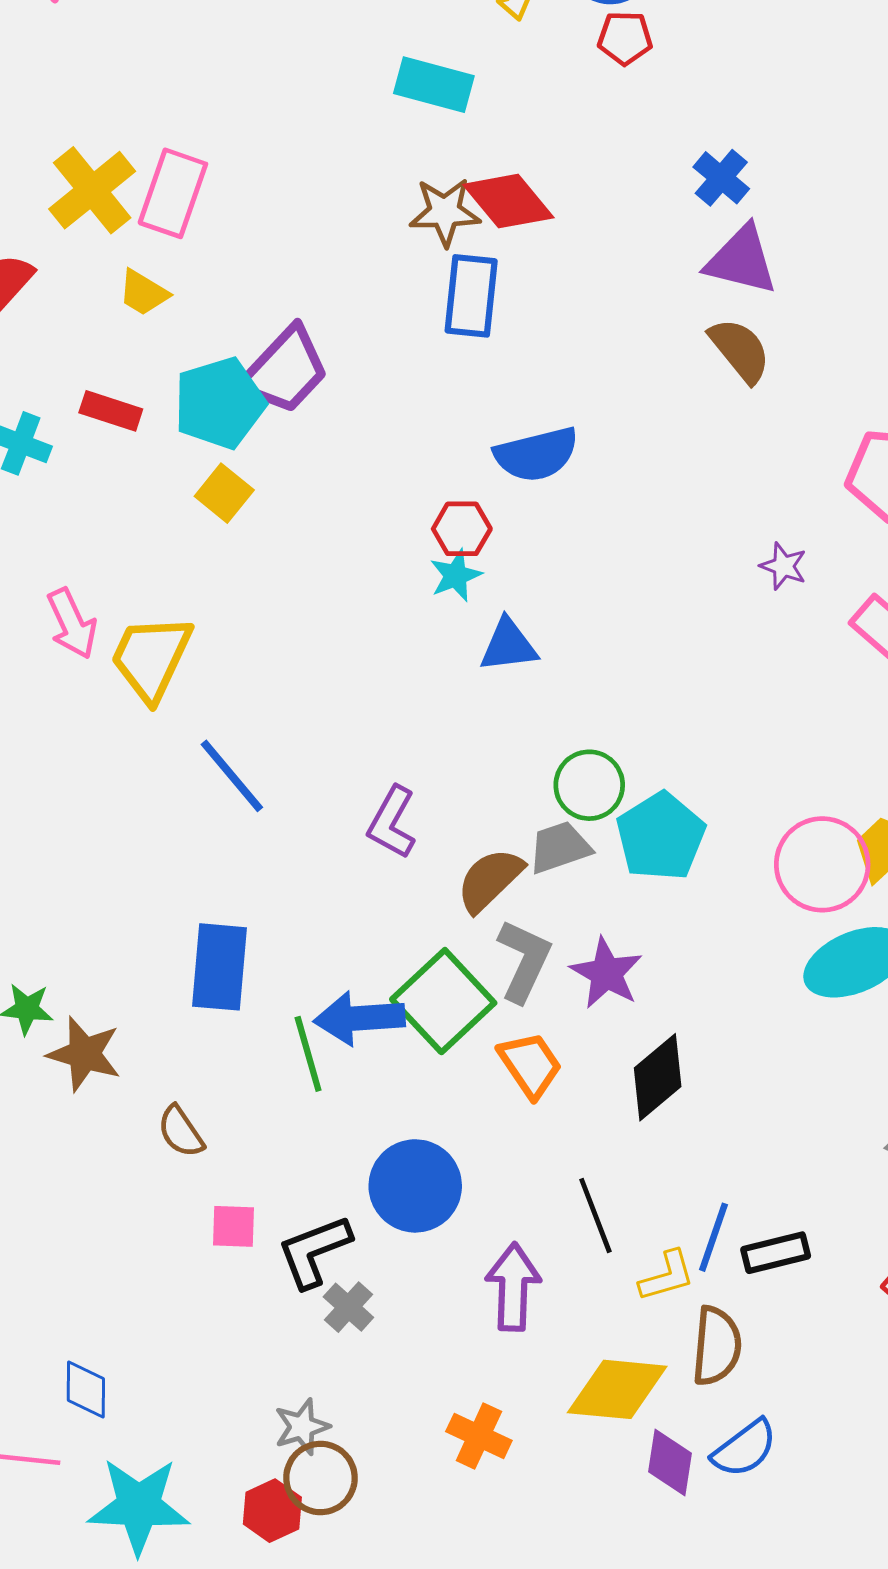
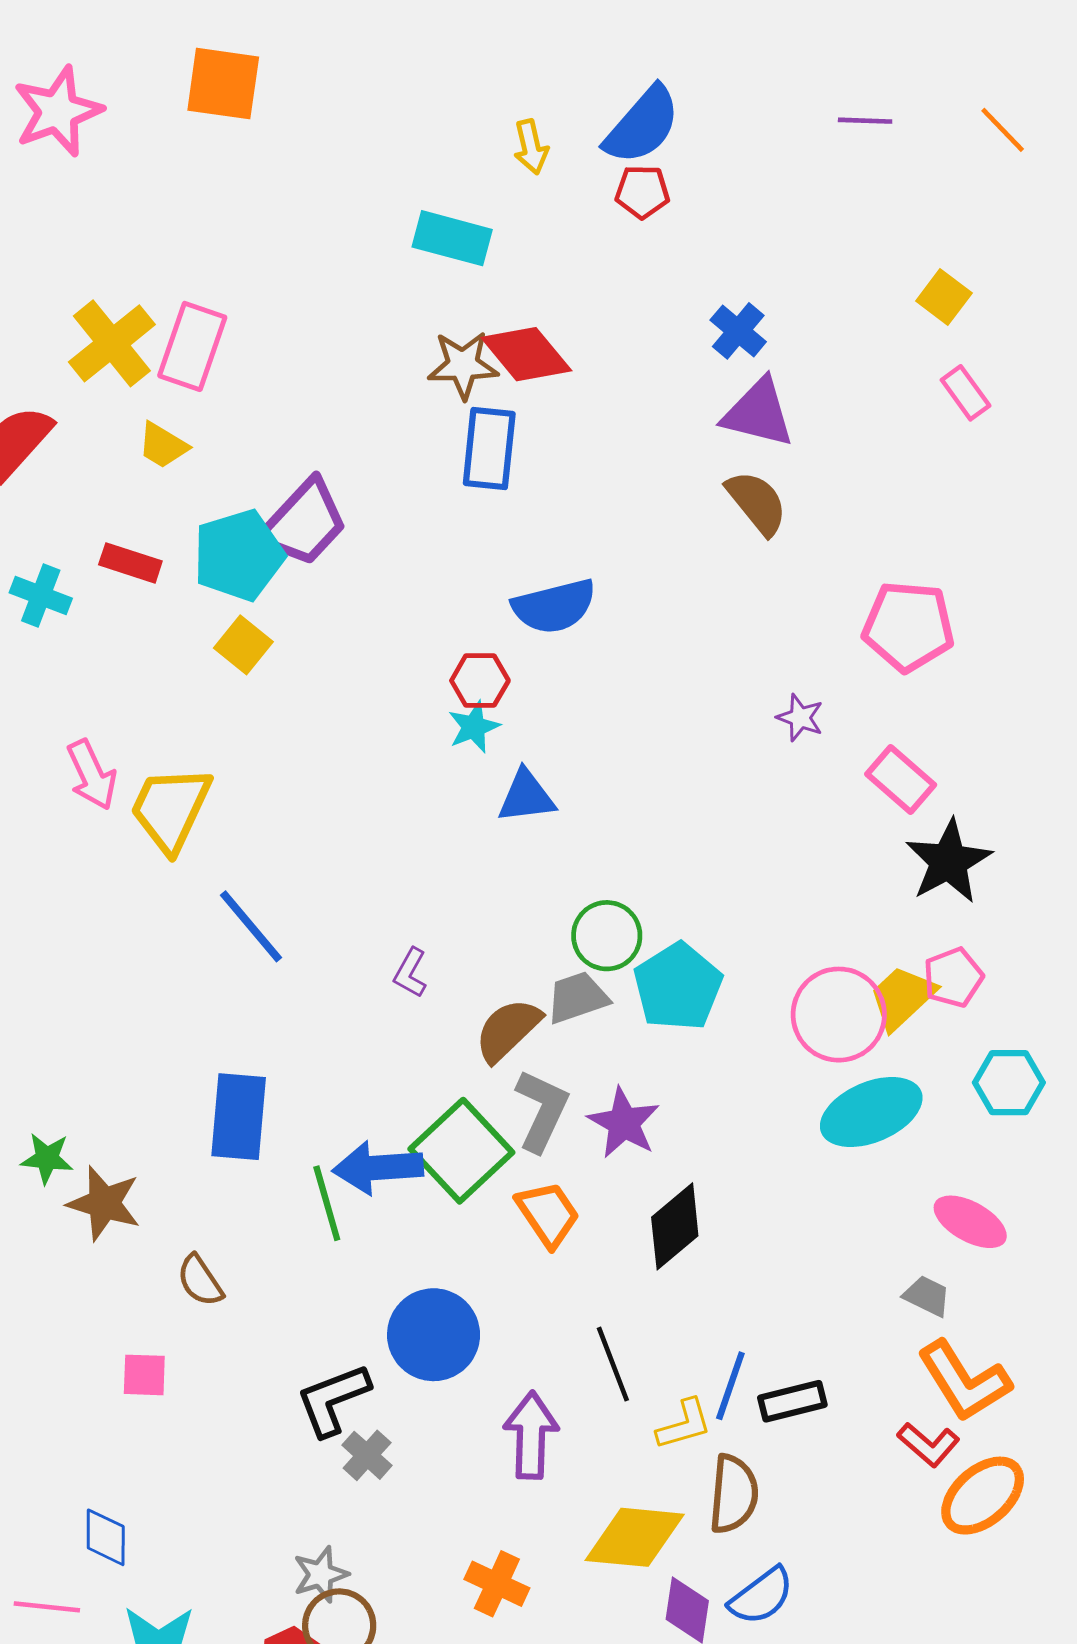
purple L-shape: (392, 822) -> (410, 973), size x0.7
pink square: (233, 1226) -> (144, 1375), moved

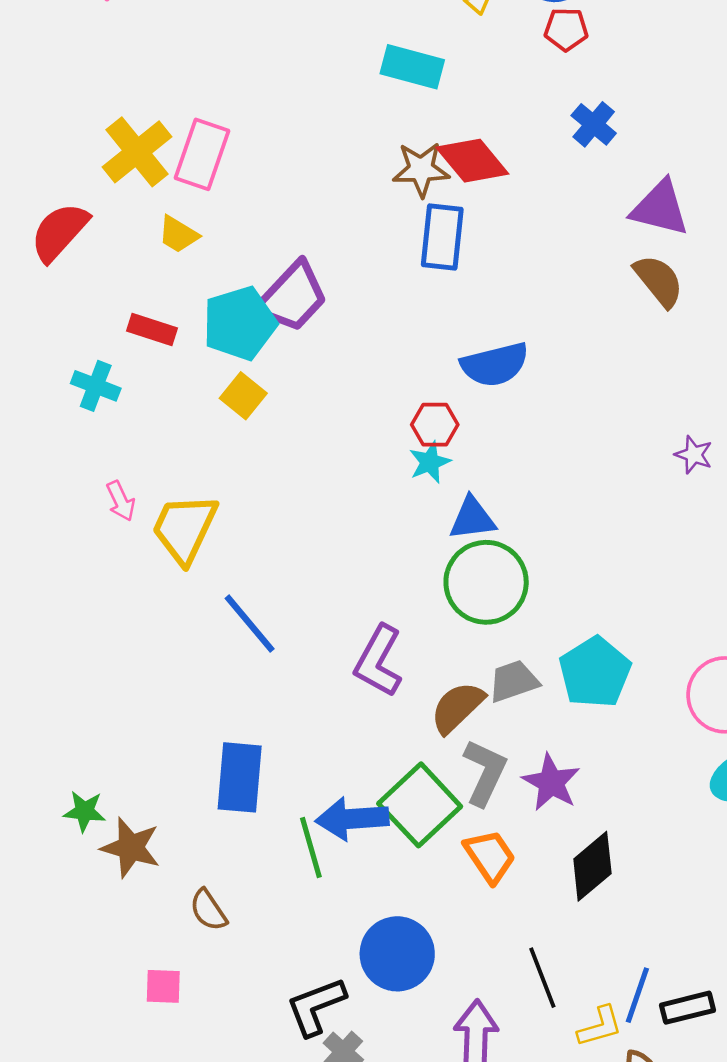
blue cross: (738, 331) -> (594, 124), moved
cyan cross: (41, 595) -> (96, 386), moved
pink arrow: (92, 775) -> (121, 501), size x0.7
green circle: (607, 936) -> (486, 582), moved, size x1.5
purple L-shape: (410, 973) -> (378, 661), size x1.8

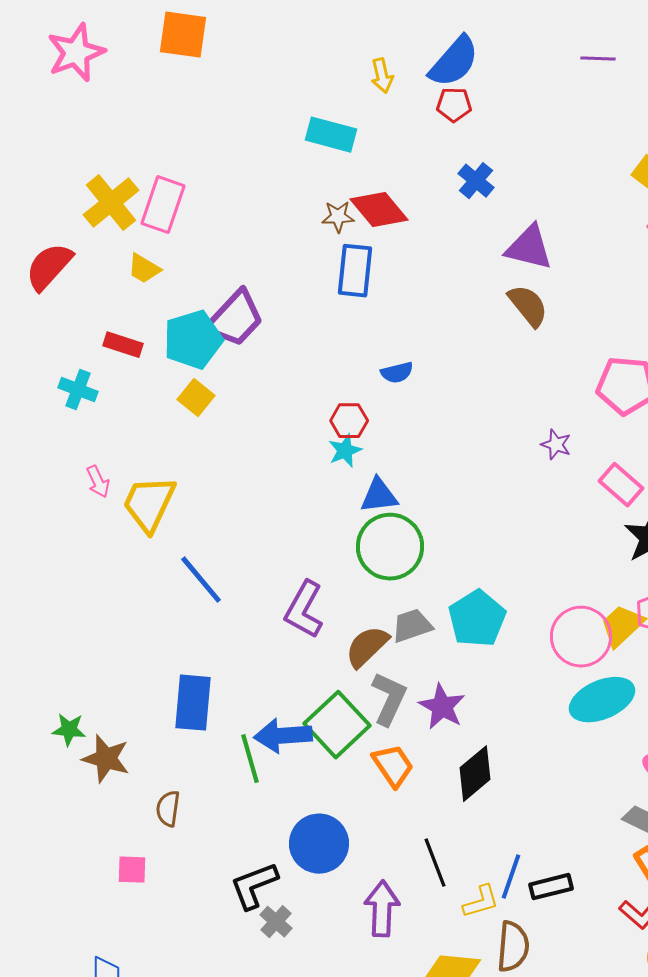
brown star: (421, 169) -> (338, 217), size x0.7
blue semicircle: (495, 365) -> (397, 373), size x0.6
brown semicircle: (208, 910) -> (168, 809), turned 42

